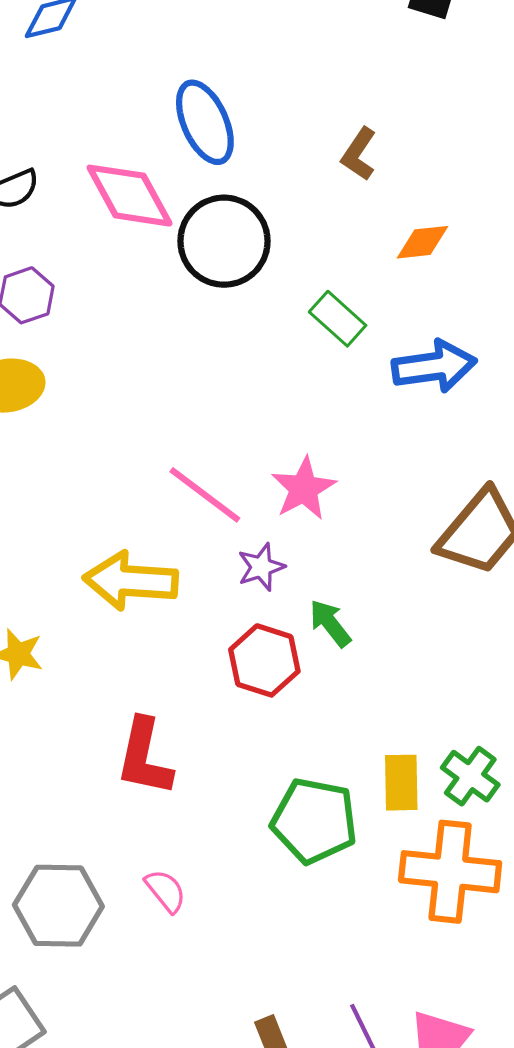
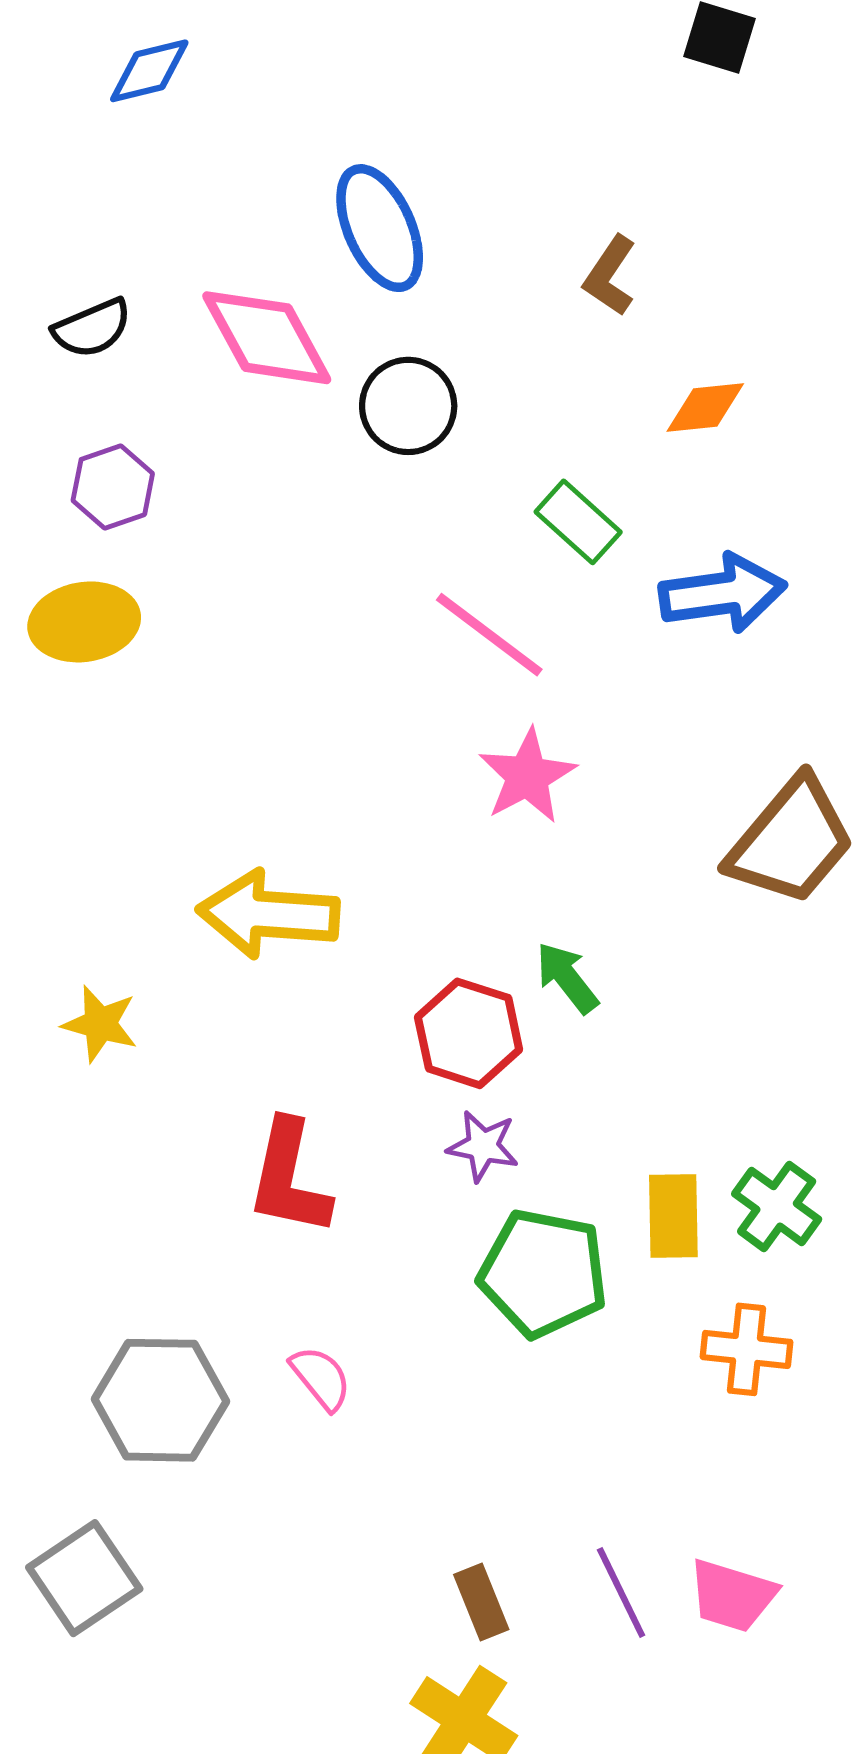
black circle: (224, 241) -> (408, 406), size x0.7
pink line: (205, 495) -> (489, 635), moved
purple star: (261, 567) -> (483, 1146), moved, turned 30
orange cross: (450, 872) -> (746, 1349), size x0.6

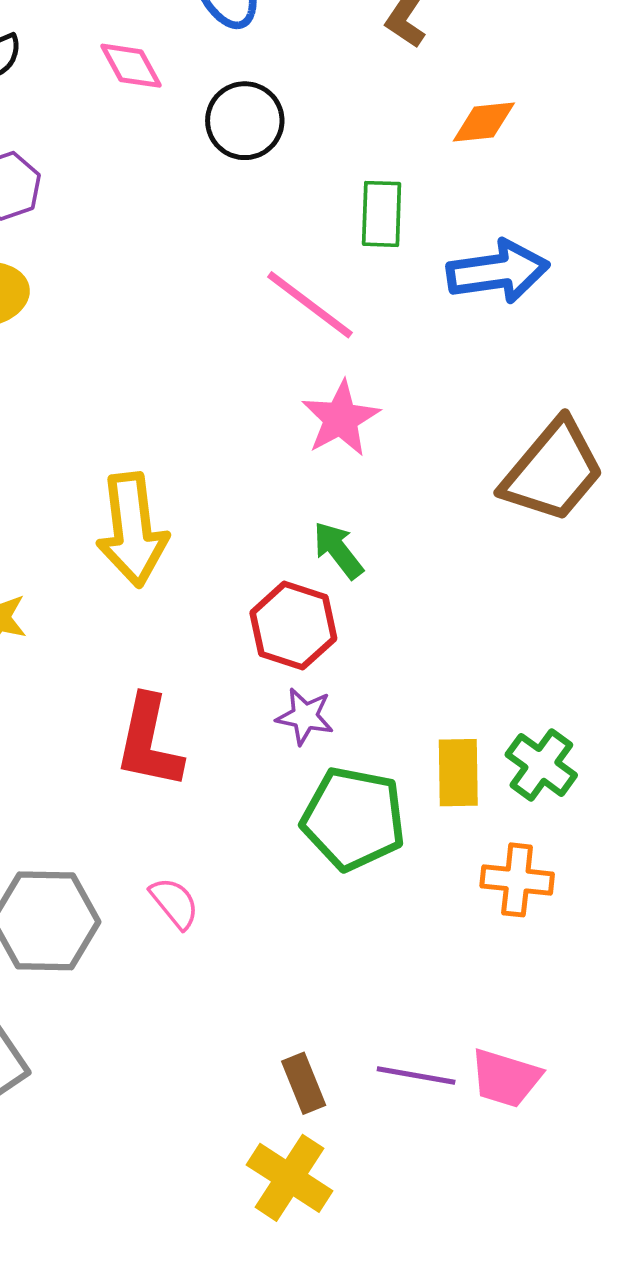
pink diamond: (267, 338) -> (131, 66), size x0.6
green rectangle: (578, 522) -> (382, 214), turned 50
yellow arrow: (268, 914) -> (132, 530), turned -101
green arrow: (567, 978) -> (338, 550), moved
purple line: (621, 1592) -> (416, 1076), turned -54

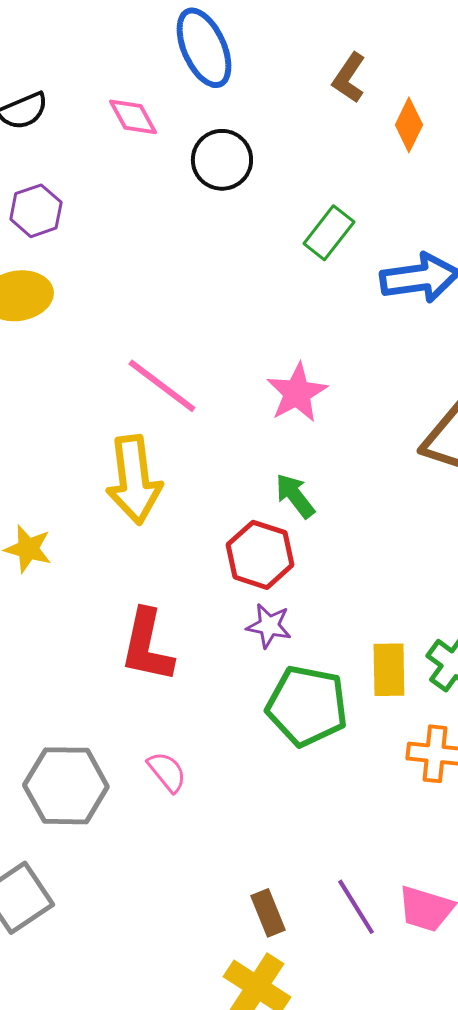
orange diamond: (484, 122) -> (409, 125), moved, turned -58
green rectangle: (382, 214) -> (329, 233), turned 36
pink line: (310, 305) -> (162, 386), moved
purple line: (416, 1076) -> (356, 907), turned 48

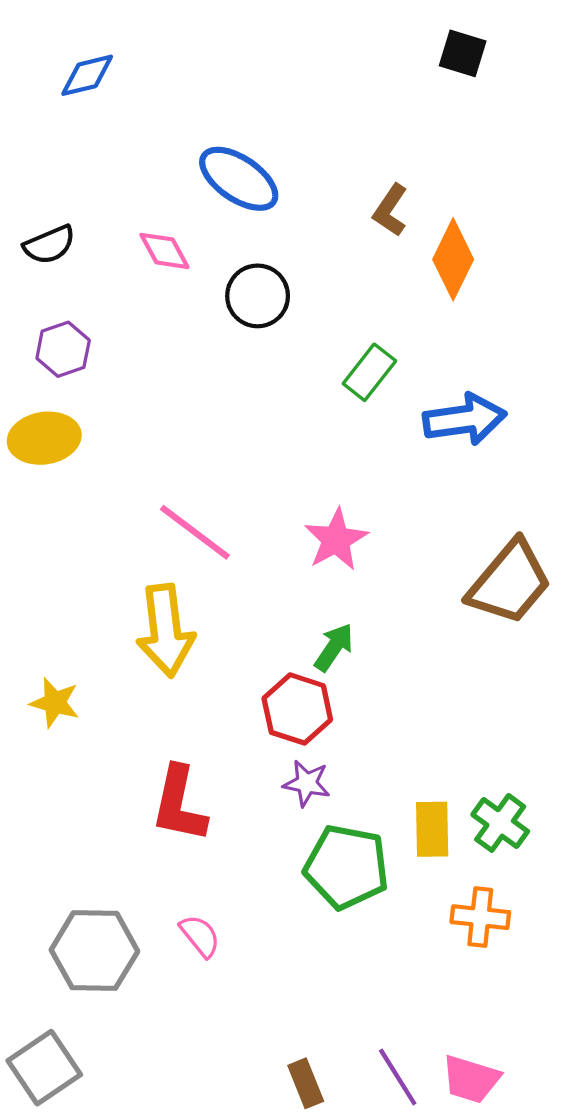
blue ellipse: (204, 48) -> (239, 179), turned -32
orange diamond: (409, 125) -> (453, 259), size x1.4
green arrow: (295, 496) -> (334, 647), turned 72

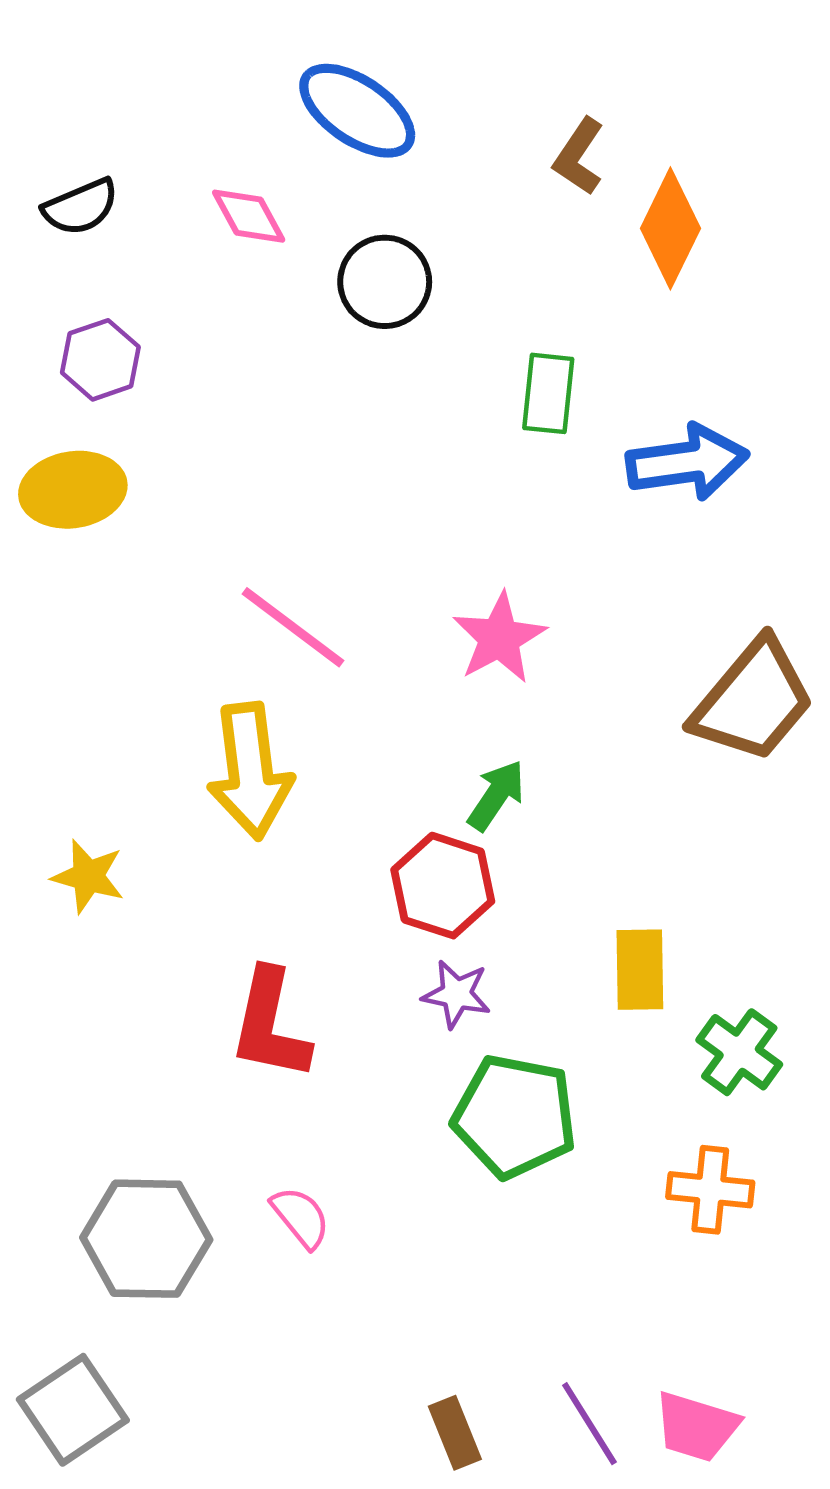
green rectangle: (369, 372) -> (548, 393), turned -32
yellow rectangle: (432, 829) -> (640, 970), moved

